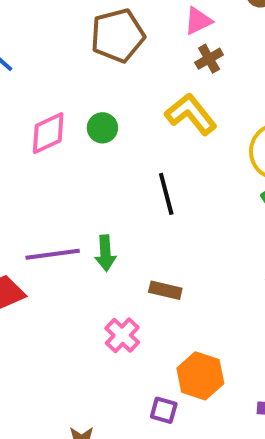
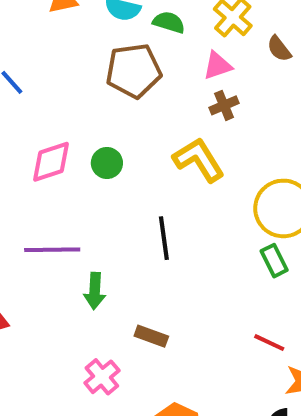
purple line: (53, 254) -> (52, 250), moved

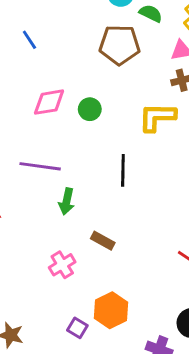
yellow L-shape: (199, 160) -> (157, 117), turned -66

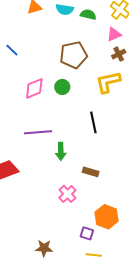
brown pentagon: (120, 45) -> (74, 55), moved

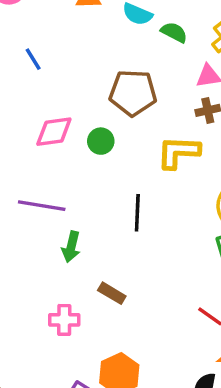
pink cross: (67, 194) -> (64, 320), turned 30

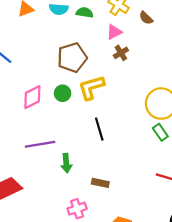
yellow L-shape: (178, 152) -> (91, 87), moved

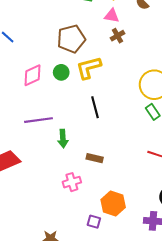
pink triangle: (114, 32) -> (112, 16), turned 35

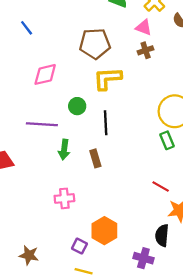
green circle: (61, 72) -> (77, 106), moved
brown rectangle: (95, 158) -> (95, 158), moved, turned 49

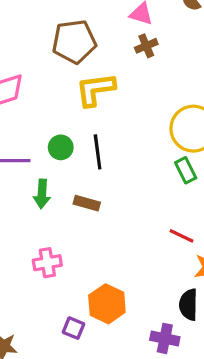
green circle: (77, 106) -> (61, 147), moved
brown rectangle: (95, 158) -> (87, 203), turned -54

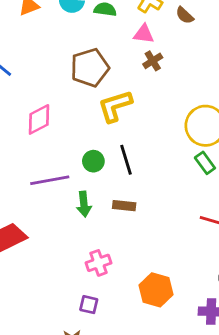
purple square: (74, 328) -> (89, 305), moved

